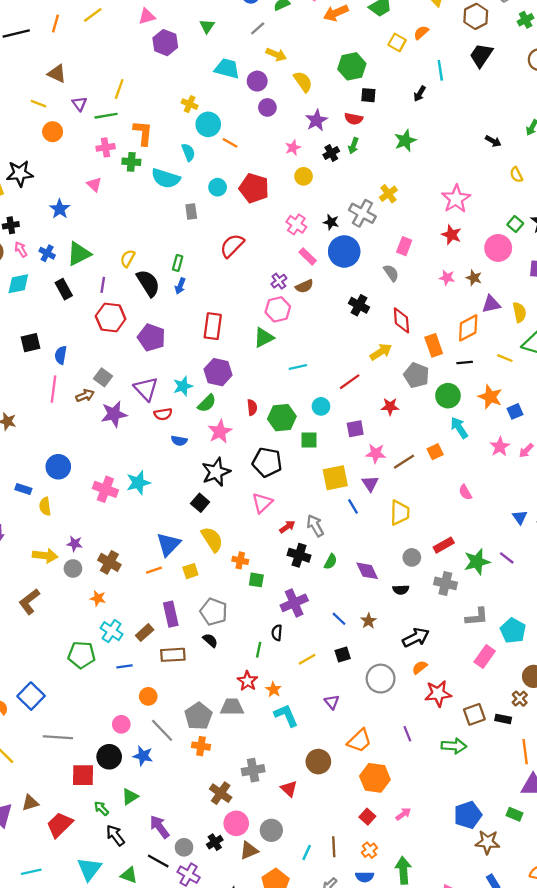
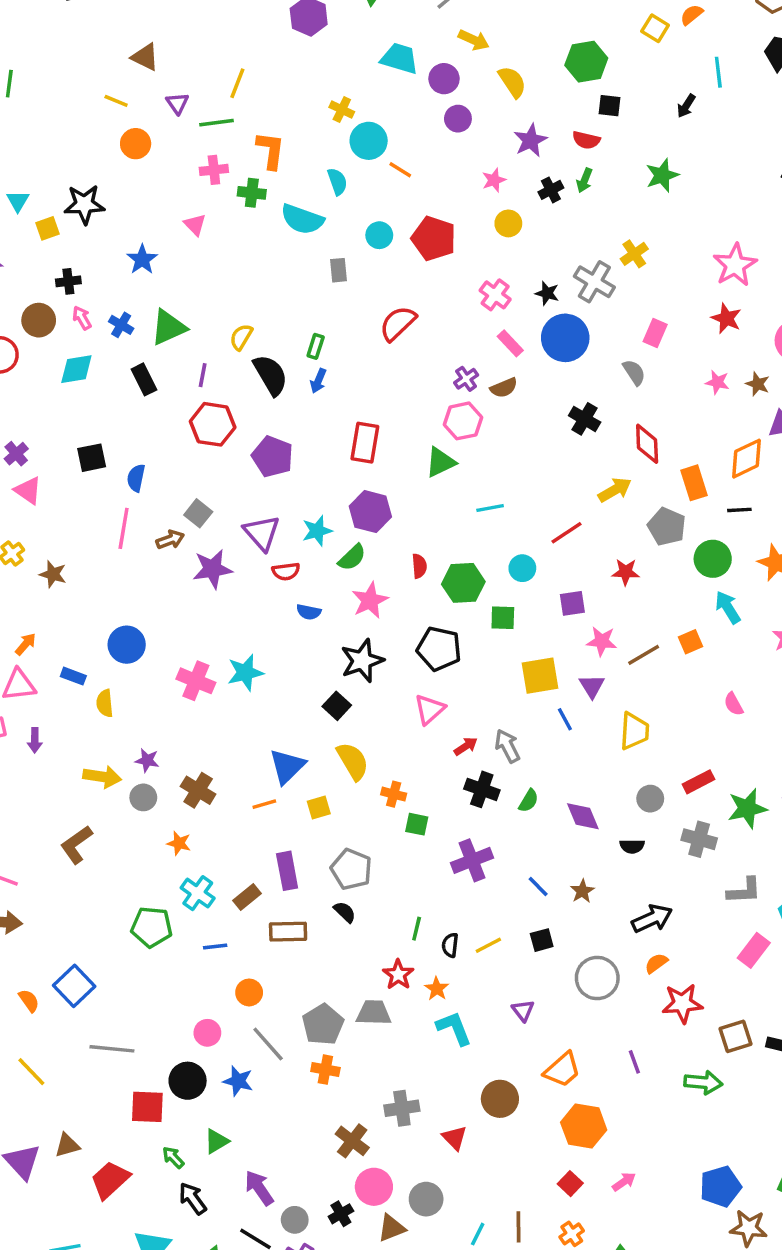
black semicircle: (277, 633) -> (450, 945), moved

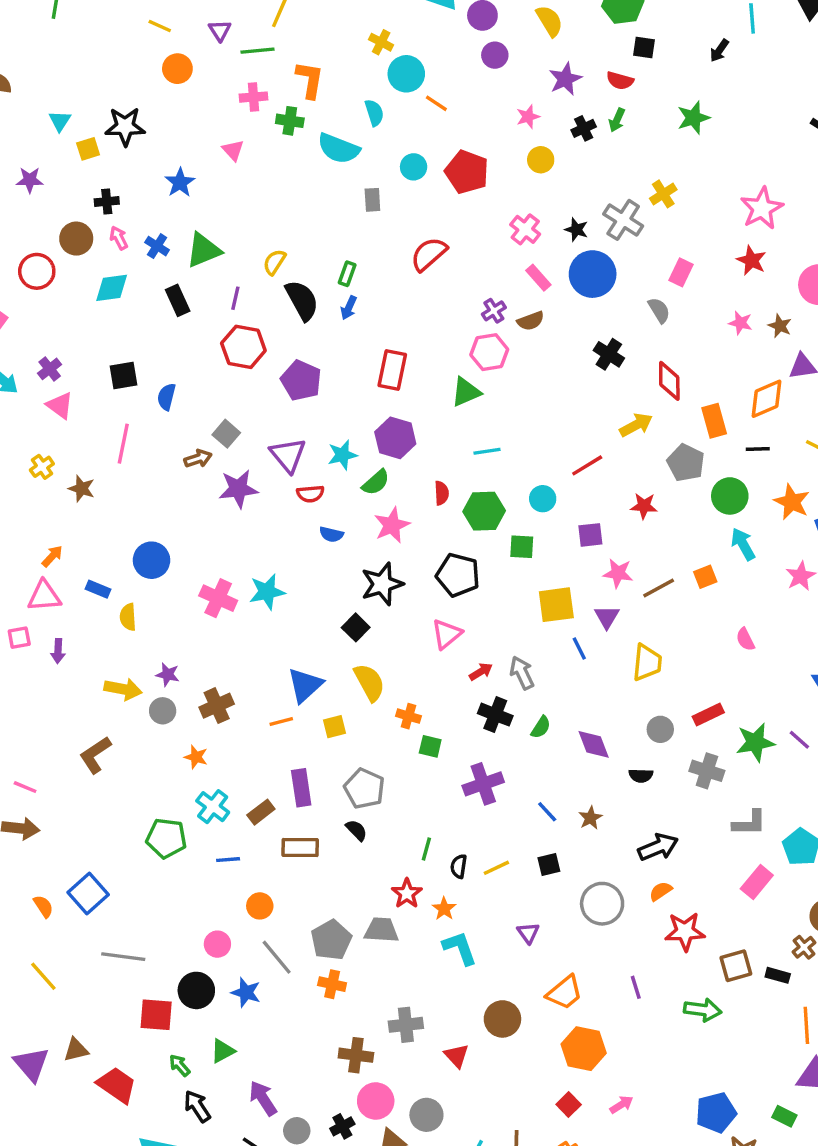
cyan line: (490, 508) -> (487, 451), moved
pink line: (124, 528) -> (123, 444), moved
brown cross: (198, 790) -> (217, 706), turned 32
brown cross: (352, 1141) -> (356, 1055), turned -32
red trapezoid: (110, 1180) -> (117, 1085), turned 75

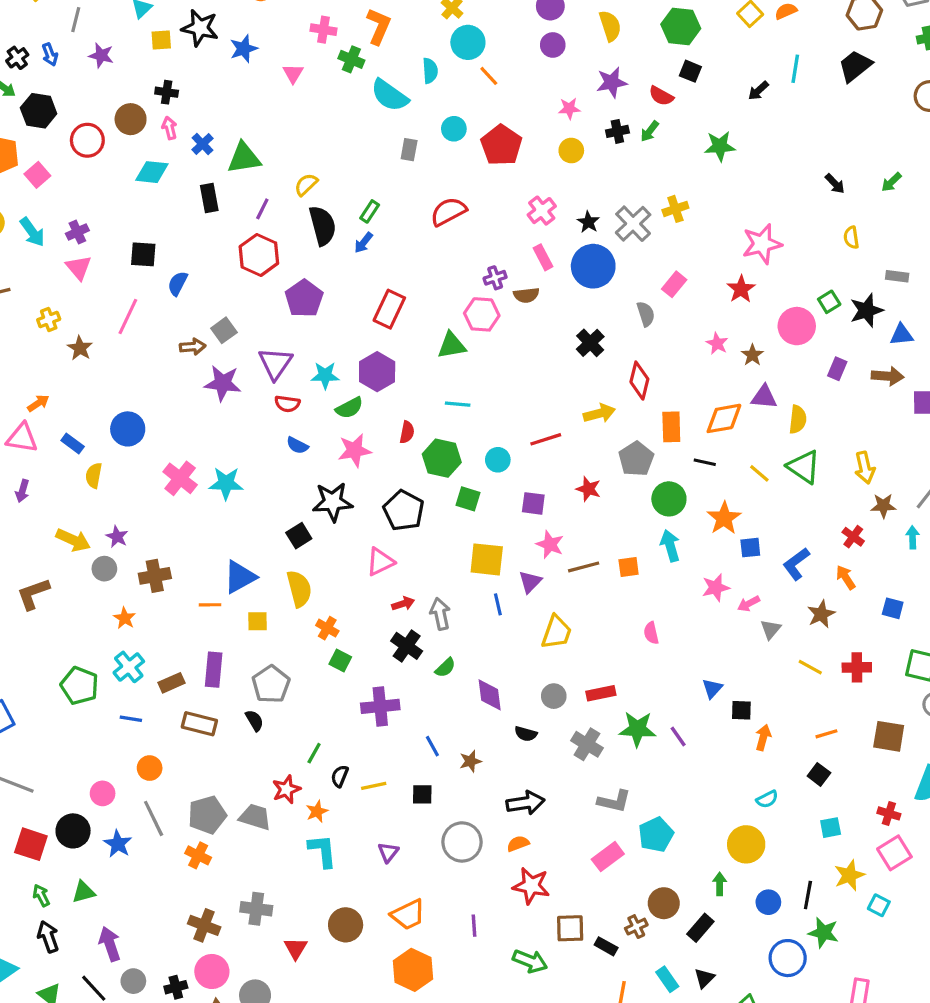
blue star: (180, 183) -> (244, 49), moved

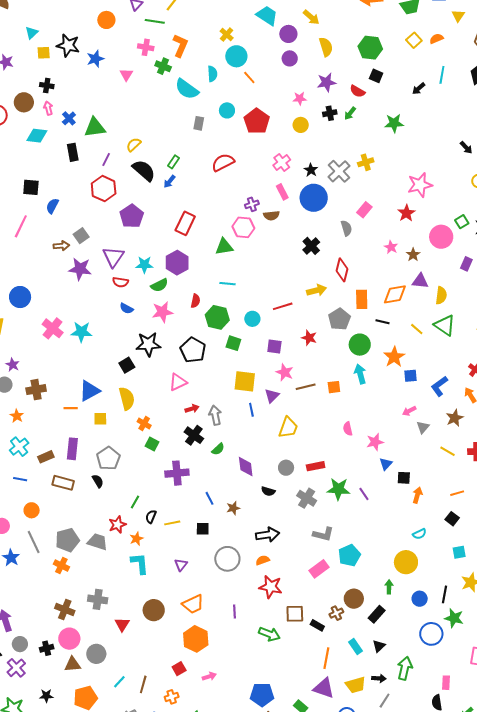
black semicircle: (323, 226) -> (144, 170), turned -35
pink star: (716, 588) -> (375, 442), moved

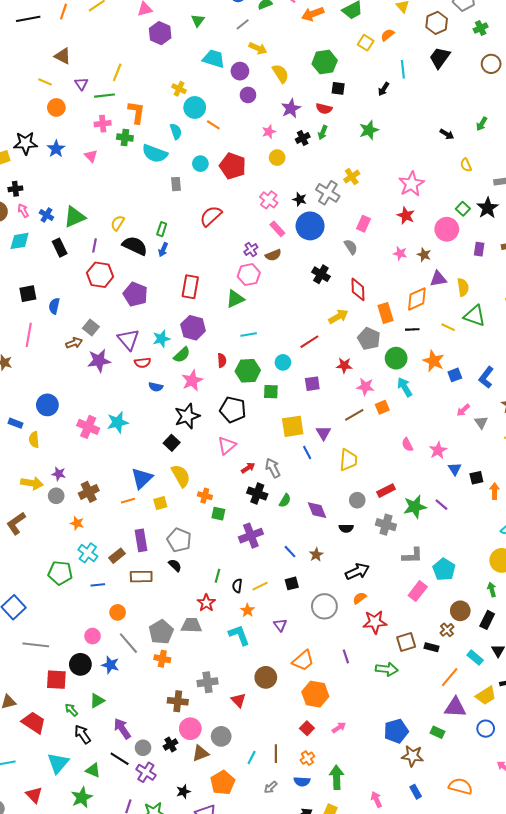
pink star: (285, 372) -> (365, 387), moved
orange star: (136, 539) -> (247, 610), moved
orange line: (326, 658) -> (450, 677), turned 45

